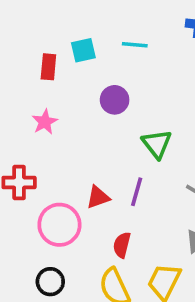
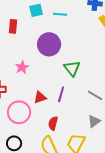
cyan square: (83, 50) -> (36, 10), moved
purple circle: (115, 100) -> (49, 44), size x1.5
pink star: (45, 122) -> (22, 67), moved

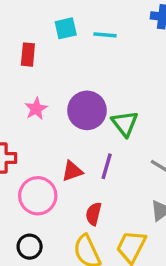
purple circle: (49, 44) -> (87, 110), moved
pink star: (22, 67) -> (36, 109), moved

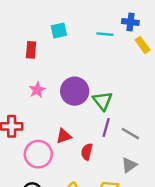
cyan line: (105, 35) -> (105, 34), moved
purple line: (107, 166) -> (106, 127), moved
red semicircle: (94, 214) -> (87, 152), moved

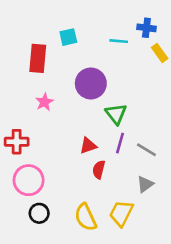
red rectangle: (31, 50) -> (38, 58), size x1.5
purple circle: (75, 91) -> (91, 83), moved
red triangle: (64, 136) -> (88, 146), moved
pink circle: (38, 154) -> (29, 180), moved

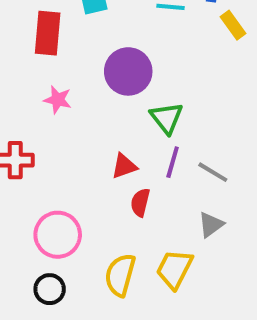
pink star: (44, 102) -> (58, 100), turned -30
pink circle: (29, 180) -> (58, 235), moved
black circle: (39, 213) -> (50, 289), moved
yellow semicircle: (86, 217) -> (120, 275), turned 40

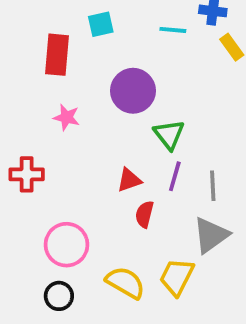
gray line: (213, 172) -> (213, 186), turned 56
gray triangle: (211, 225) -> (211, 235), size x1.5
yellow semicircle: (120, 275) -> (125, 283), turned 105

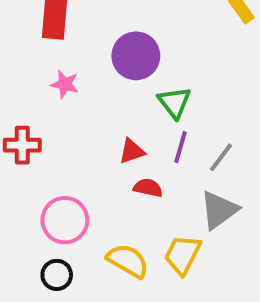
gray line: (213, 186) -> (221, 157), turned 40
red semicircle: (144, 214) -> (148, 188), turned 88

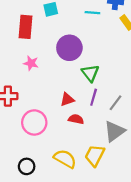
pink circle: (65, 220) -> (34, 122), moved

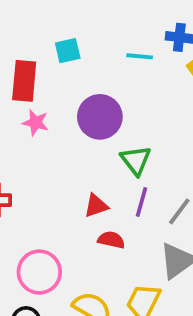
pink star: (31, 63) -> (36, 123), moved
pink circle: (34, 122) -> (39, 272), moved

